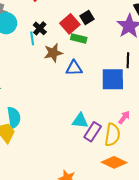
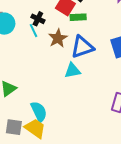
blue triangle: (74, 68) -> (82, 47), size x1.4
cyan triangle: (80, 121) -> (72, 70), moved

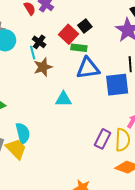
brown star: (58, 38) -> (43, 67), moved
blue triangle: (82, 47) -> (88, 68), moved

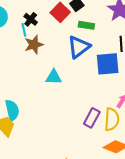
green rectangle: (79, 48) -> (86, 25), moved
blue triangle: (88, 68) -> (79, 47), turned -30

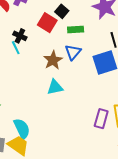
brown star: (34, 45) -> (53, 60), moved
blue triangle: (79, 47) -> (73, 52), size x0.7

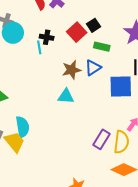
black cross: (20, 36) -> (47, 37), turned -32

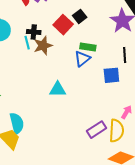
green rectangle: (102, 47) -> (88, 47), moved
brown star: (71, 70) -> (43, 46), moved
blue square: (121, 86) -> (111, 75), size x0.7
purple rectangle: (102, 139) -> (97, 130), turned 30

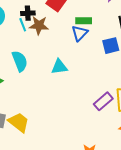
brown star: (43, 46) -> (39, 25), turned 30
cyan semicircle: (17, 123) -> (20, 61), moved

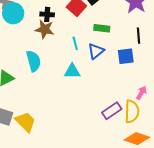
cyan line: (23, 25) -> (75, 43), moved
brown star: (39, 25) -> (45, 29), moved
blue triangle: (80, 33) -> (96, 51), moved

